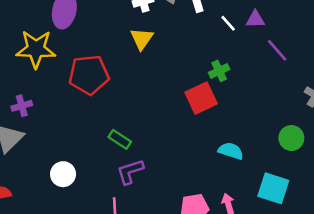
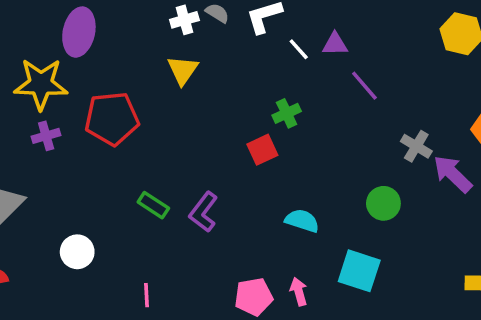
red square: (201, 98) -> (262, 150), size x0.7
purple cross: (22, 106) -> (46, 136), moved
purple L-shape: (130, 172) -> (204, 212), moved, turned -36

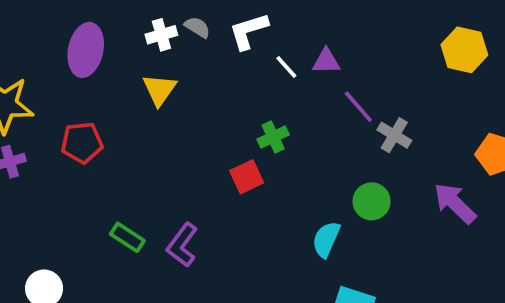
purple ellipse: (79, 32) -> (86, 50), moved
red pentagon: (112, 119) -> (82, 143), size x0.7
gray cross: (416, 146) -> (394, 135), moved
green circle: (383, 203) -> (372, 201), moved
cyan semicircle: (302, 221) -> (326, 239), moved, turned -84

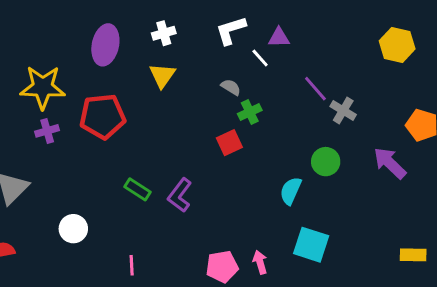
gray semicircle: (197, 27) -> (231, 87), moved
purple triangle: (326, 61) -> (279, 38), moved
red pentagon: (82, 143) -> (102, 116), size x1.4

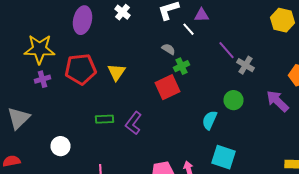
white cross: (164, 33) -> (122, 12), turned -35
yellow triangle: (162, 76) -> (116, 72), moved
red square: (229, 143) -> (168, 87), size x1.4
green rectangle: (137, 189) -> (104, 119), turned -36

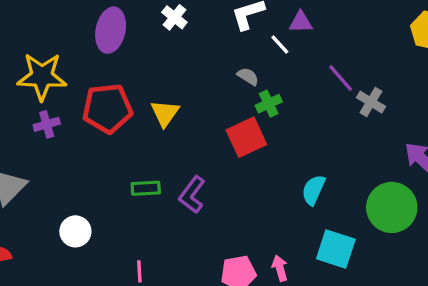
green circle: (234, 100) -> (392, 207), moved, size x1.6

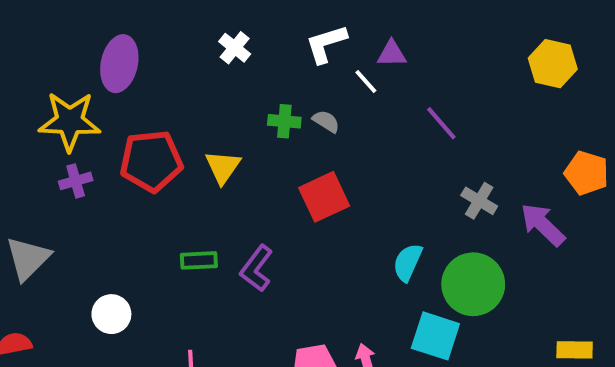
purple ellipse: (111, 30) -> (119, 64), moved
gray cross: (371, 102) -> (479, 201), moved
green cross: (269, 104) -> (284, 121), moved, turned 30
green circle: (392, 207) -> (473, 284), moved

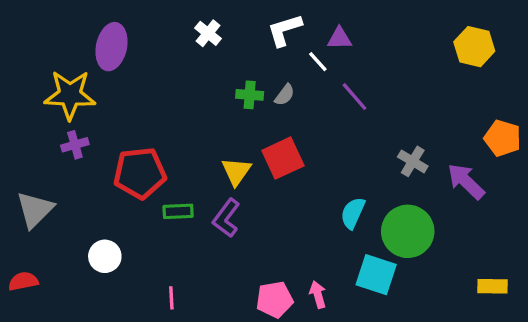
gray semicircle: (326, 121) -> (285, 95), turned 95
purple line: (441, 123) -> (354, 97), moved
red pentagon: (151, 161) -> (140, 173), moved
yellow triangle: (223, 167) -> (236, 171), moved

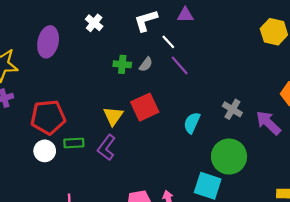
purple triangle: (339, 38) -> (185, 15), moved
purple ellipse: (112, 47) -> (48, 42), moved
purple line: (354, 97) -> (180, 65), moved
cyan semicircle: (353, 213) -> (192, 123), moved
white circle: (105, 256) -> (45, 151), moved

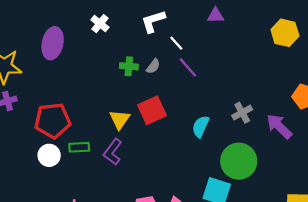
purple triangle: (185, 15) -> (216, 15), moved
gray cross: (232, 109) -> (242, 113), turned 30

